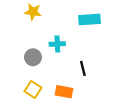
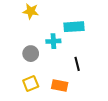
cyan rectangle: (90, 20) -> (74, 27), moved
yellow square: (33, 89) -> (31, 83), turned 35

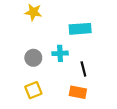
cyan cross: (53, 41) -> (60, 53), moved
orange rectangle: (60, 86) -> (78, 92), moved

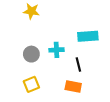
cyan rectangle: (80, 29) -> (88, 36), moved

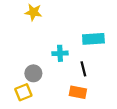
gray circle: (31, 54) -> (33, 73), moved
yellow square: (31, 84) -> (23, 92), moved

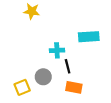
black line: (83, 69) -> (68, 66), moved
gray circle: (33, 73) -> (43, 77), moved

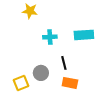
cyan cross: (57, 50) -> (50, 37), moved

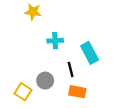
cyan rectangle: (84, 35) -> (90, 53), moved, turned 66
yellow square: (21, 83) -> (23, 92), turned -35

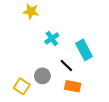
cyan cross: (55, 41) -> (52, 38), turned -32
black line: (71, 69) -> (66, 66), turned -32

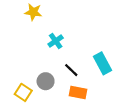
cyan rectangle: (84, 50) -> (102, 63), moved

